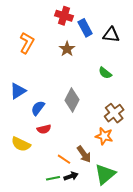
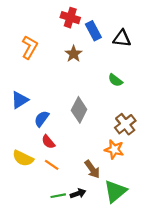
red semicircle: (44, 129) -> (48, 142), turned 64
orange line: (64, 159) -> (52, 165), moved

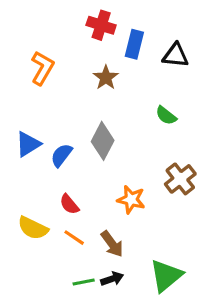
blue rectangle: (93, 31) -> (134, 44), turned 42
gray diamond: (79, 110) -> (103, 141), moved
blue semicircle: (42, 119) -> (61, 155), moved
orange star: (114, 149) -> (131, 200), moved
brown arrow: (92, 169) -> (112, 244), moved

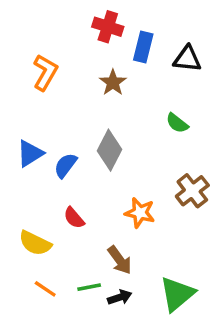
orange line: (74, 238) -> (45, 289), moved
green line: (84, 282) -> (89, 287), moved

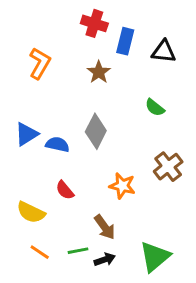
blue semicircle: (65, 165) -> (57, 144), turned 65

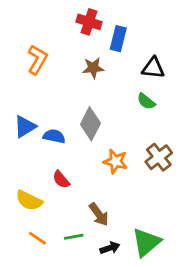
black triangle: (164, 51) -> (153, 68), moved
brown star: (99, 72) -> (93, 68), turned 30
orange star: (122, 186) -> (116, 161), moved
black arrow: (105, 260) -> (110, 248), moved

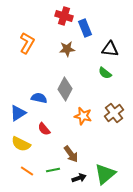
blue rectangle: (118, 39) -> (85, 28), turned -36
blue triangle: (25, 127) -> (18, 113), moved

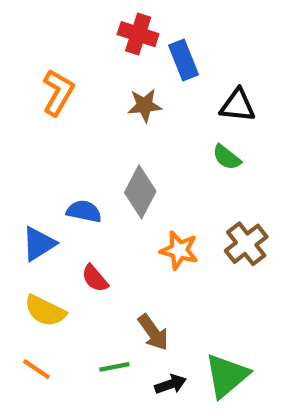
orange line: (27, 171) -> (36, 369), moved

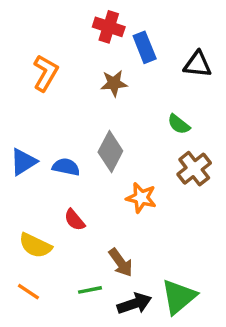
black triangle: (238, 105) -> (198, 64), moved
blue triangle: (39, 244) -> (23, 162), moved
brown cross: (246, 244) -> (194, 169), moved
black arrow: (171, 384) -> (134, 304), size x1.4

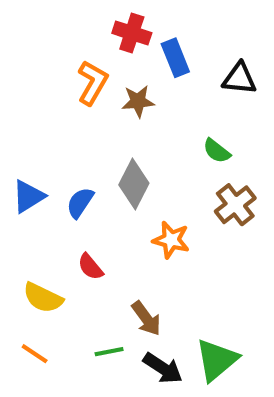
orange L-shape: (46, 73) -> (93, 83), moved
blue semicircle: (66, 167) -> (80, 203), turned -68
black arrow: (134, 304) -> (163, 368), turned 52

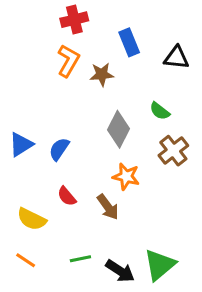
red cross: (132, 33) -> (74, 20), moved, turned -32
gray diamond: (134, 184) -> (119, 129), moved
brown arrow: (146, 318) -> (108, 207), moved

